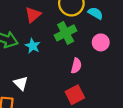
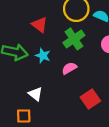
red triangle: (33, 15) -> (40, 25), turned -35
pink semicircle: (76, 66) -> (69, 68), moved, turned -128

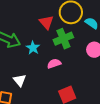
red triangle: (40, 25) -> (46, 22), moved

